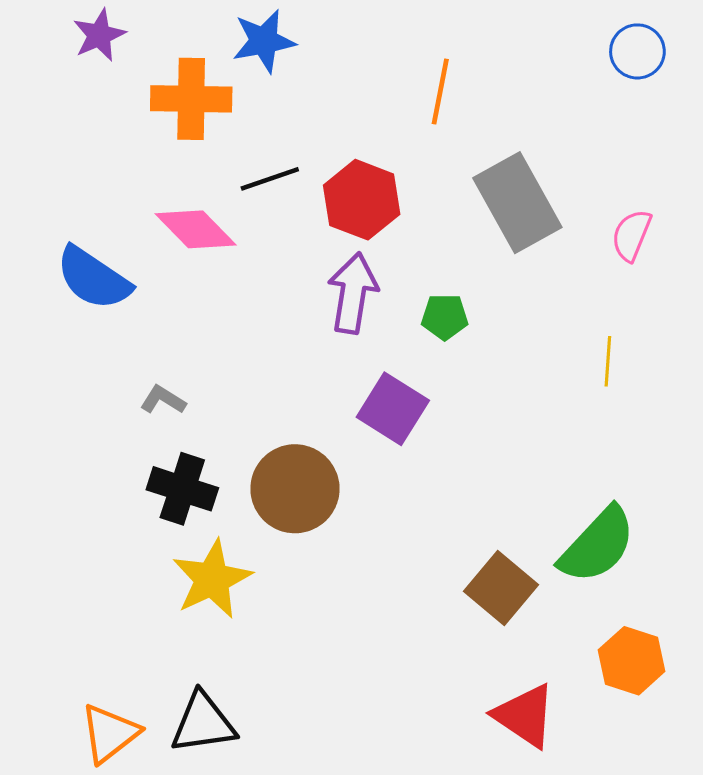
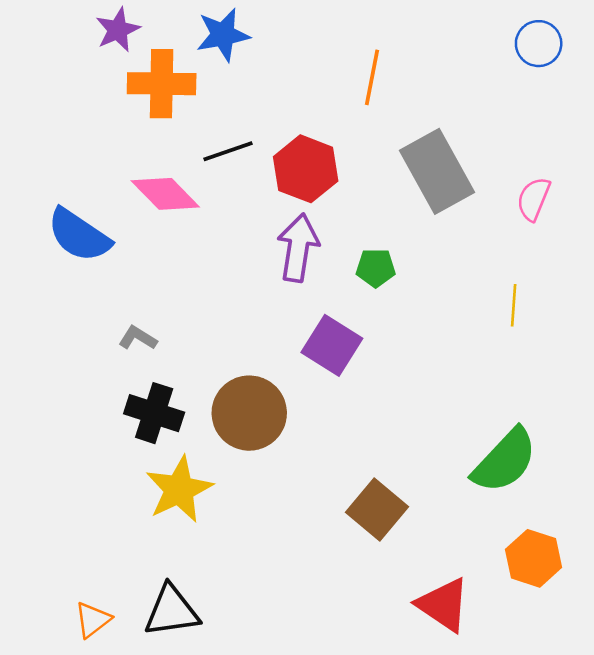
purple star: (99, 35) -> (118, 30), moved
brown square: (501, 588) -> (377, 510), moved
orange triangle: (110, 733) -> (93, 620), size x0.7

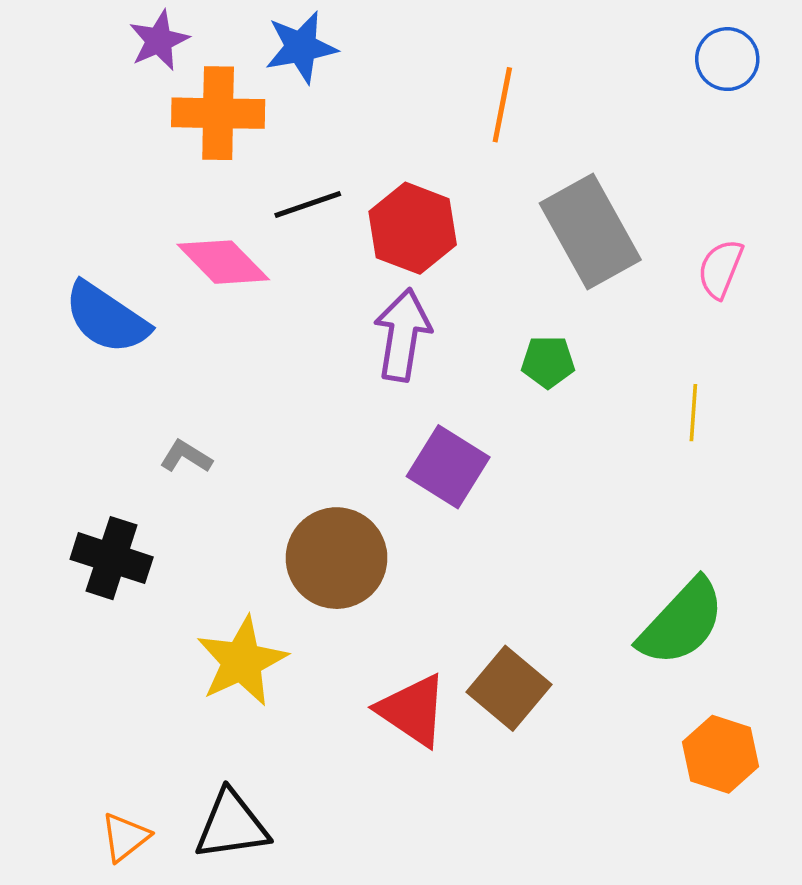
green pentagon: (376, 268) -> (548, 362), moved
black cross: (154, 413) -> (112, 558), moved
red triangle: (443, 605) -> (413, 710), moved

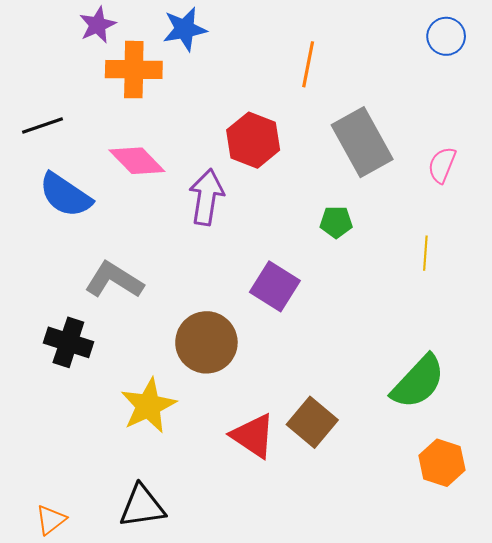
black line: (308, 205) -> (43, 126), moved
purple arrow: (402, 335) -> (206, 197), moved
gray L-shape: (186, 457) -> (114, 280), size x1.8
orange triangle: (125, 837) -> (51, 520), moved

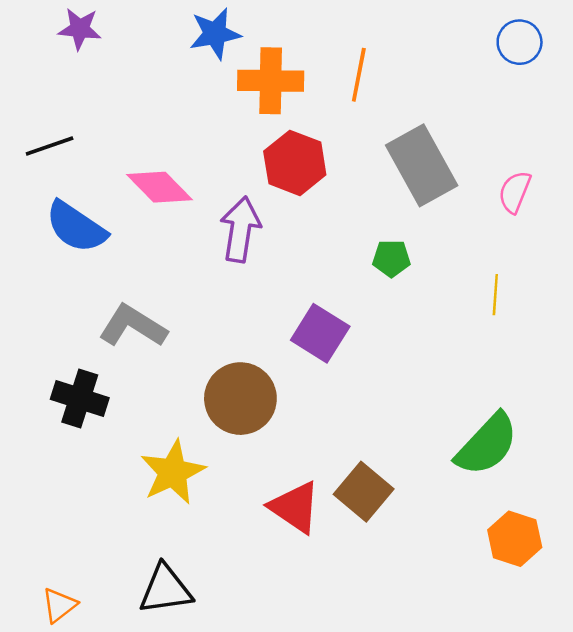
purple star: (98, 25) -> (80, 29), moved, turned 30
orange cross: (134, 70) -> (271, 81), moved

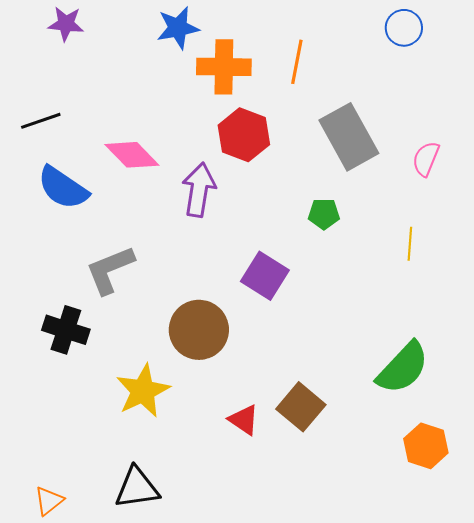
blue circle: (520, 42) -> (404, 28), moved
gray L-shape: (133, 326) -> (110, 270), turned -54
red triangle: (295, 507) -> (244, 420), size x0.7

